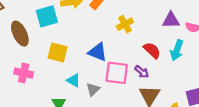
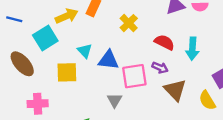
cyan arrow: (177, 50) -> (192, 49), moved
cyan triangle: (73, 80) -> (85, 51), moved, turned 32

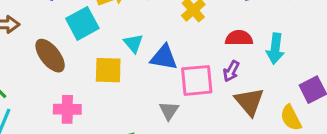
red semicircle: (164, 42) -> (239, 38), turned -30
purple arrow: (160, 68) -> (231, 71), turned 91

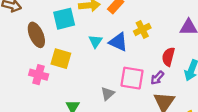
red semicircle: (239, 38) -> (168, 57), turned -90
blue triangle: (164, 57) -> (118, 42), moved
yellow square: (108, 70) -> (61, 59), moved

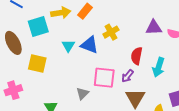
pink cross: (39, 75) -> (13, 90), moved, turned -30

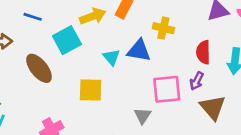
yellow cross: (111, 32) -> (163, 28), turned -35
yellow square: (37, 64) -> (91, 90), moved

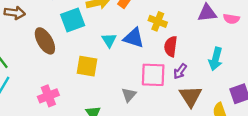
red semicircle: (203, 52) -> (171, 46), moved

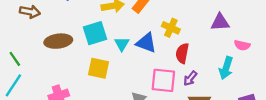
pink semicircle: (231, 19) -> (242, 45), moved
cyan square: (73, 20) -> (95, 33), moved
brown ellipse: (45, 41) -> (58, 41), turned -70

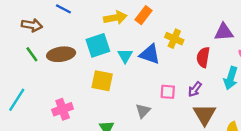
red semicircle: (182, 53) -> (203, 57), moved
green line: (15, 59) -> (32, 54), moved
pink square: (163, 80) -> (168, 92), size x0.6

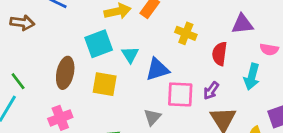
green line: (32, 54) -> (18, 81), moved
brown ellipse: (61, 54) -> (65, 73), moved, turned -68
blue triangle: (150, 54) -> (157, 69), moved, turned -35
pink square: (168, 92) -> (180, 94), size x1.5

